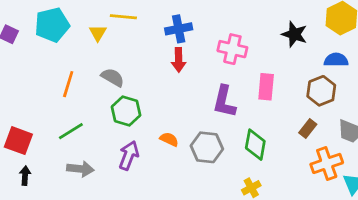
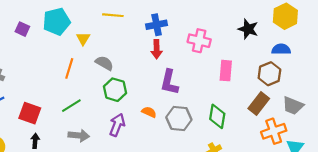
yellow triangle: (98, 33) -> (83, 39), moved
purple L-shape: (224, 102) -> (169, 82), moved
brown rectangle: (308, 128) -> (259, 104), size x1.5

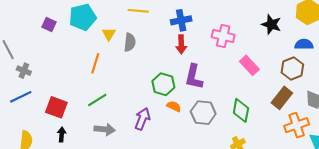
gray semicircle: (104, 63) -> (130, 42), moved, turned 66
pink rectangle: (226, 71) -> (249, 65), turned -48
green hexagon: (115, 90) -> (163, 84), moved

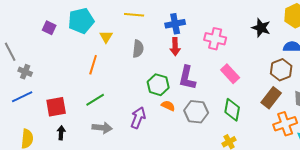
gray semicircle: (130, 42) -> (138, 49), moved
pink rectangle: (249, 65) -> (230, 74), moved
red square: (56, 107) -> (56, 107), turned -30

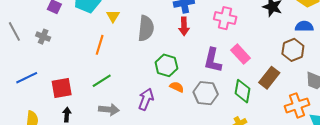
gray semicircle: (138, 49) -> (146, 28), size x1.4
gray cross: (25, 72) -> (43, 37), moved
purple L-shape: (187, 78) -> (213, 60), moved
brown rectangle: (271, 98) -> (269, 78), moved

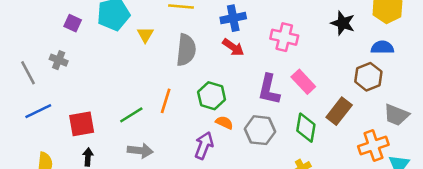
red arrow: (184, 26) -> (233, 47), turned -54
gray line: (14, 31) -> (28, 73), moved
orange line: (100, 45) -> (166, 101), moved
purple arrow: (146, 99) -> (204, 145), moved

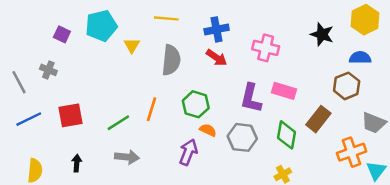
pink rectangle: (303, 82) -> (284, 91), turned -30
red square: (82, 124) -> (71, 115), moved

